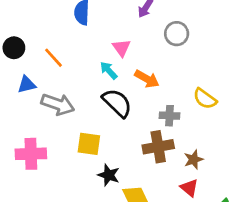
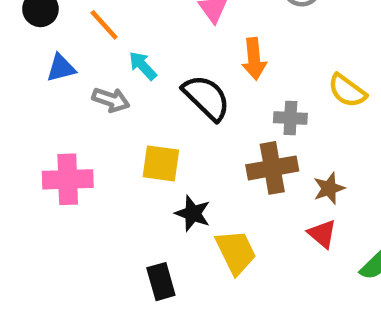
cyan arrow: (109, 70) -> (143, 66), moved
orange arrow: (147, 79) -> (254, 59), turned 55
gray arrow: (58, 104) -> (111, 100), size x0.7

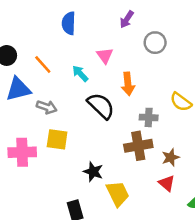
cyan arrow: (143, 66) -> (80, 74), moved
blue triangle: (61, 68) -> (18, 89), size x1.5
yellow square: (161, 163) -> (57, 139), moved

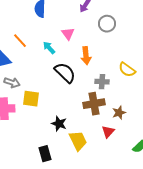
gray arrow: (47, 107) -> (12, 83), moved
red triangle: (167, 183) -> (108, 132), moved, turned 32

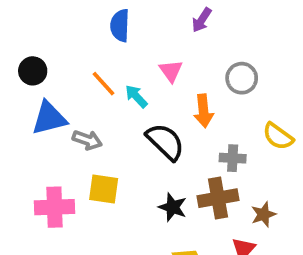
gray circle: (107, 24) -> (242, 78), moved
orange line: (20, 41) -> (104, 84), moved
gray arrow: (12, 83) -> (87, 140), moved
black star: (59, 124) -> (173, 207), moved

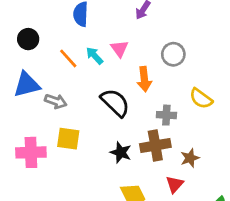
black circle: (33, 71) -> (28, 39), moved
cyan arrow: (136, 96) -> (94, 56), moved

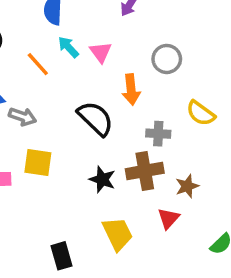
cyan arrow: (94, 56) -> (68, 47), moved

